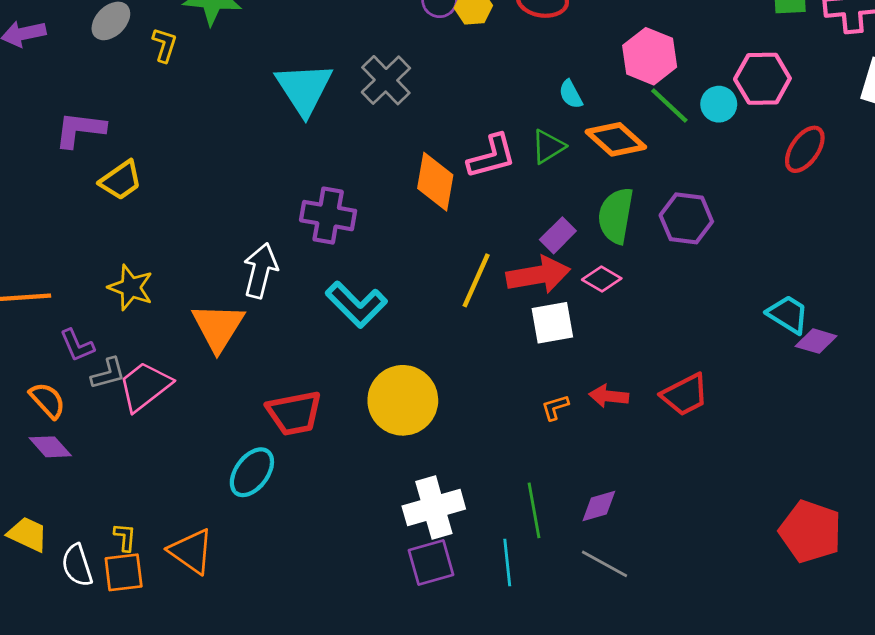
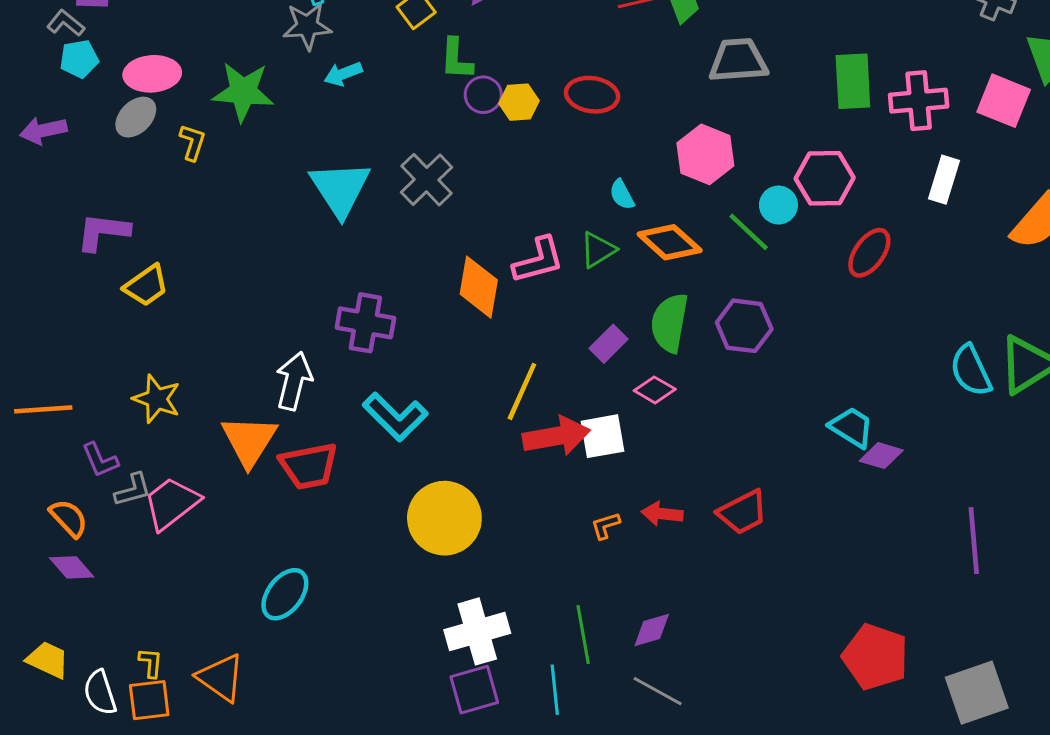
green line: (669, 106) -> (749, 232), moved
red arrow: (538, 275) -> (556, 436), moved
red trapezoid: (294, 413) -> (309, 466), moved

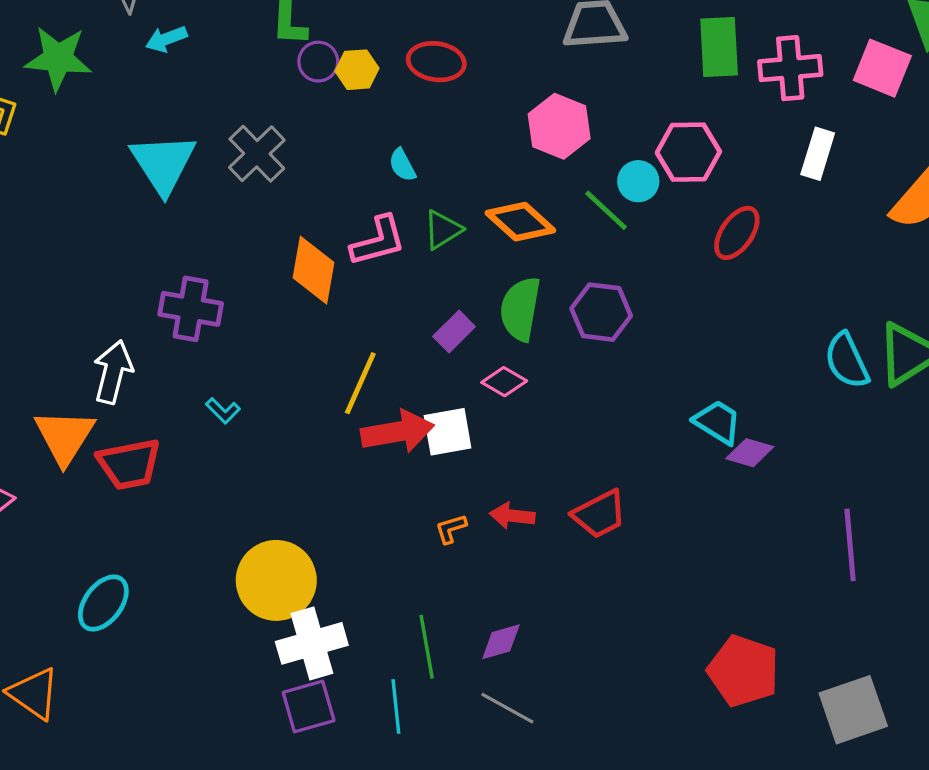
cyan semicircle: (622, 195) -> (402, 165), moved
cyan L-shape: (395, 417) -> (223, 411), size x0.5
yellow circle: (444, 518) -> (276, 580), moved

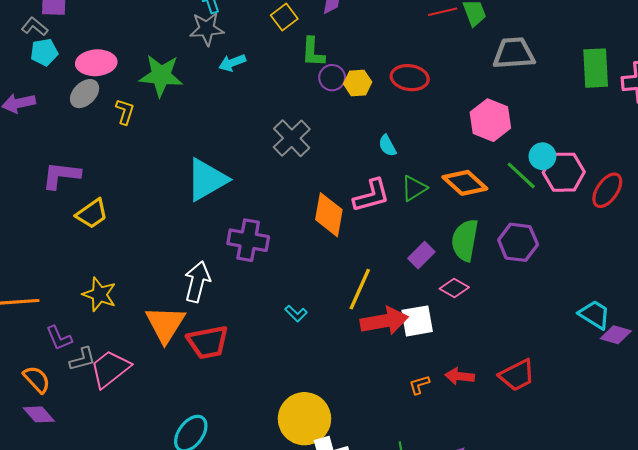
pink hexagon: (688, 152) -> (564, 172), moved
cyan triangle: (163, 163) -> (207, 180), moved, turned 33
cyan L-shape: (223, 411) -> (296, 314), moved

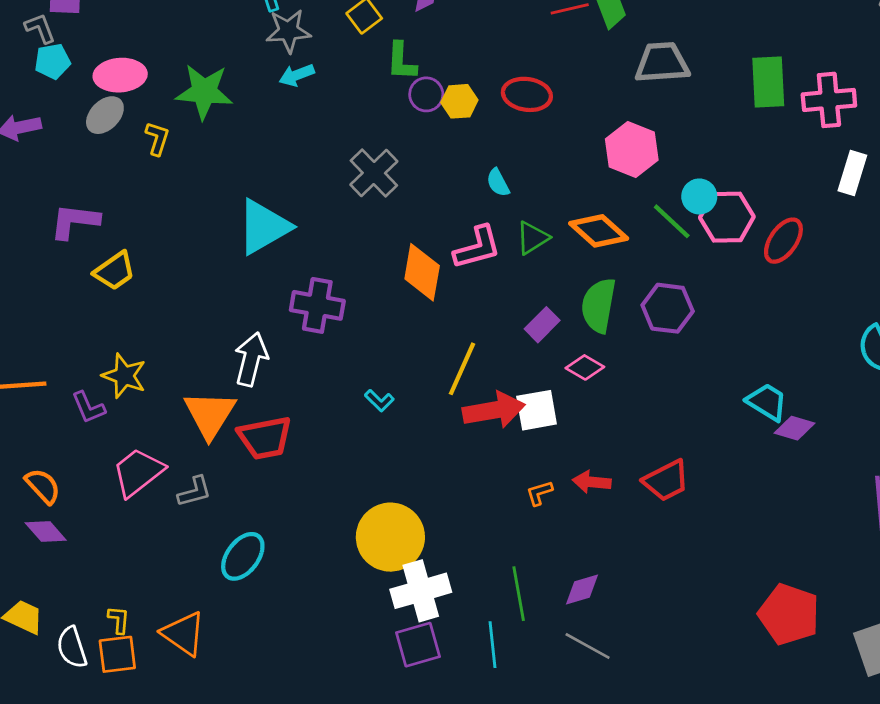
gray L-shape: (35, 27) -> (40, 28), turned 30
gray star: (207, 29) -> (288, 31), moved
purple L-shape: (59, 338) -> (88, 407), moved
gray L-shape: (82, 359) -> (195, 492), moved

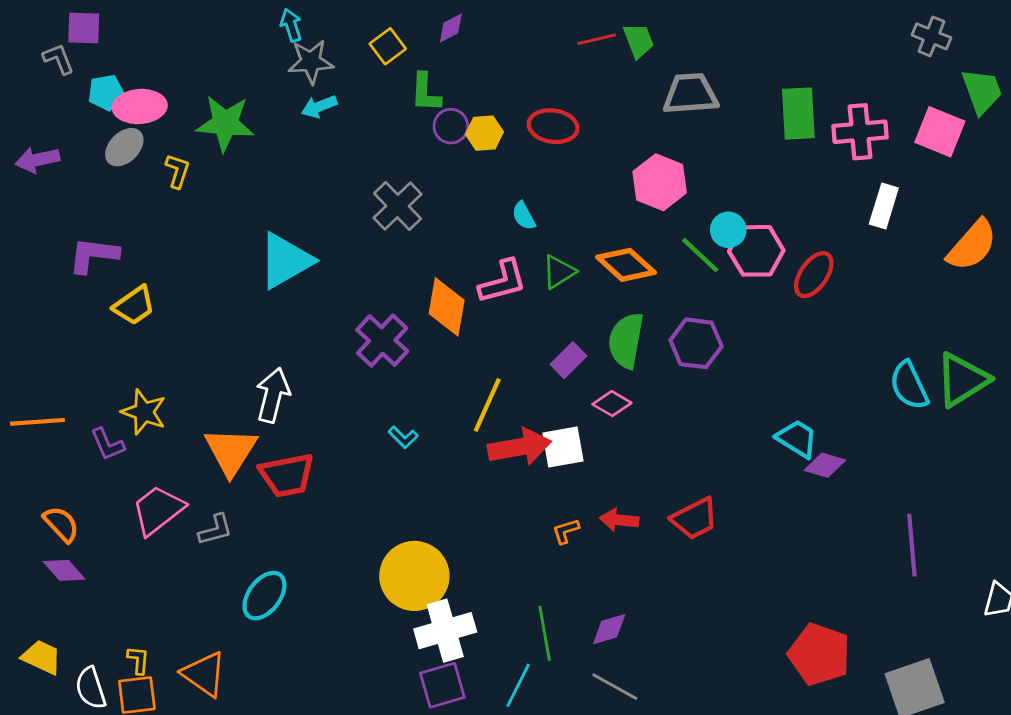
cyan pentagon: (53, 61) -> (106, 92), moved
purple cross: (317, 305) -> (382, 341), moved, turned 33
cyan line: (492, 645) -> (518, 685), turned 33

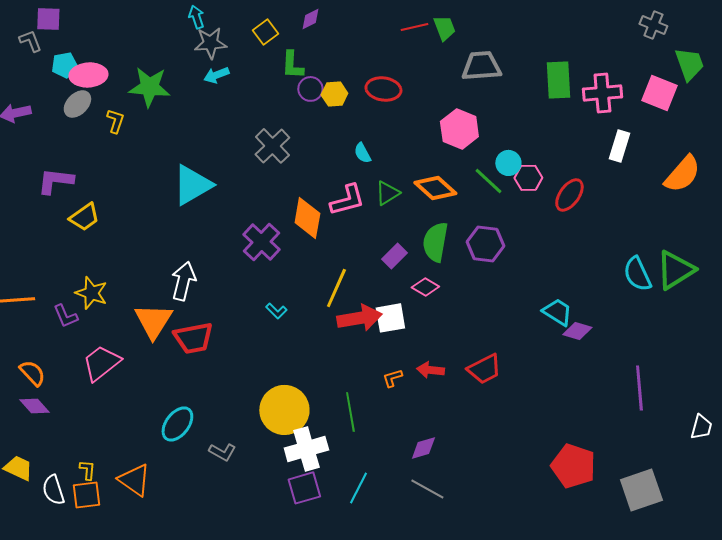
pink hexagon: (756, 251) -> (528, 178), size x0.7
gray L-shape: (215, 530) -> (222, 452), moved, turned 44
green line: (545, 633) -> (350, 412), moved

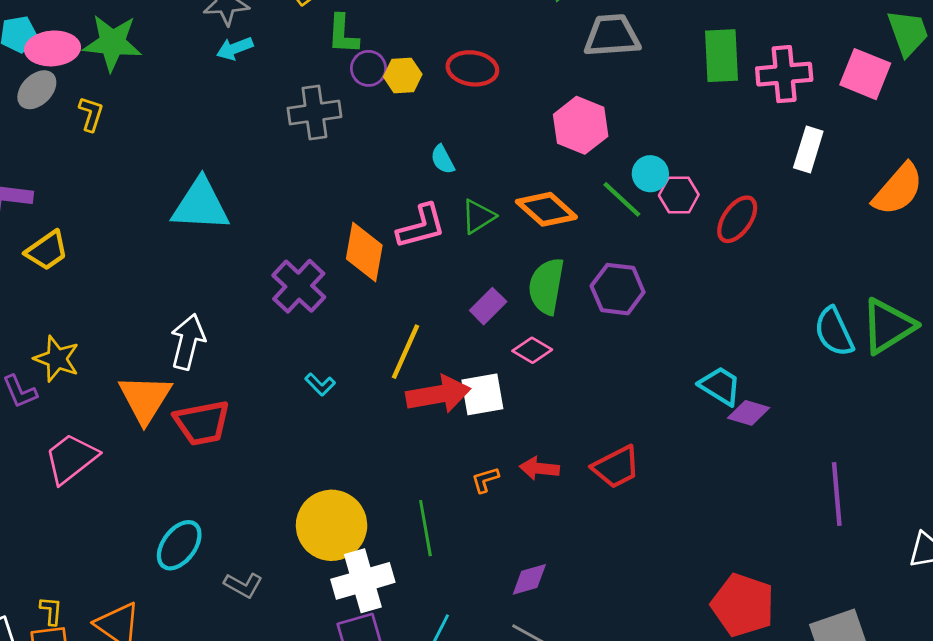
green star: (149, 87) -> (112, 43), moved
gray cross: (272, 146) -> (314, 113), moved, turned 36
cyan triangle: (192, 185) -> (201, 205), turned 33

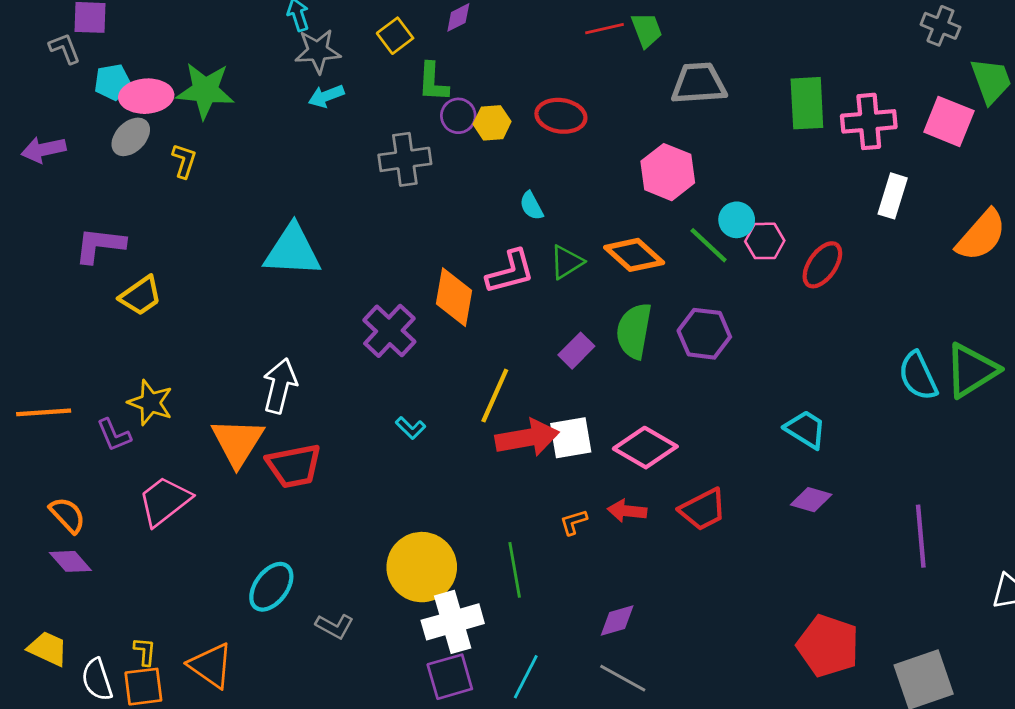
pink diamond: (532, 350) -> (645, 448), moved, size x1.6
purple diamond: (749, 413) -> (811, 500), moved

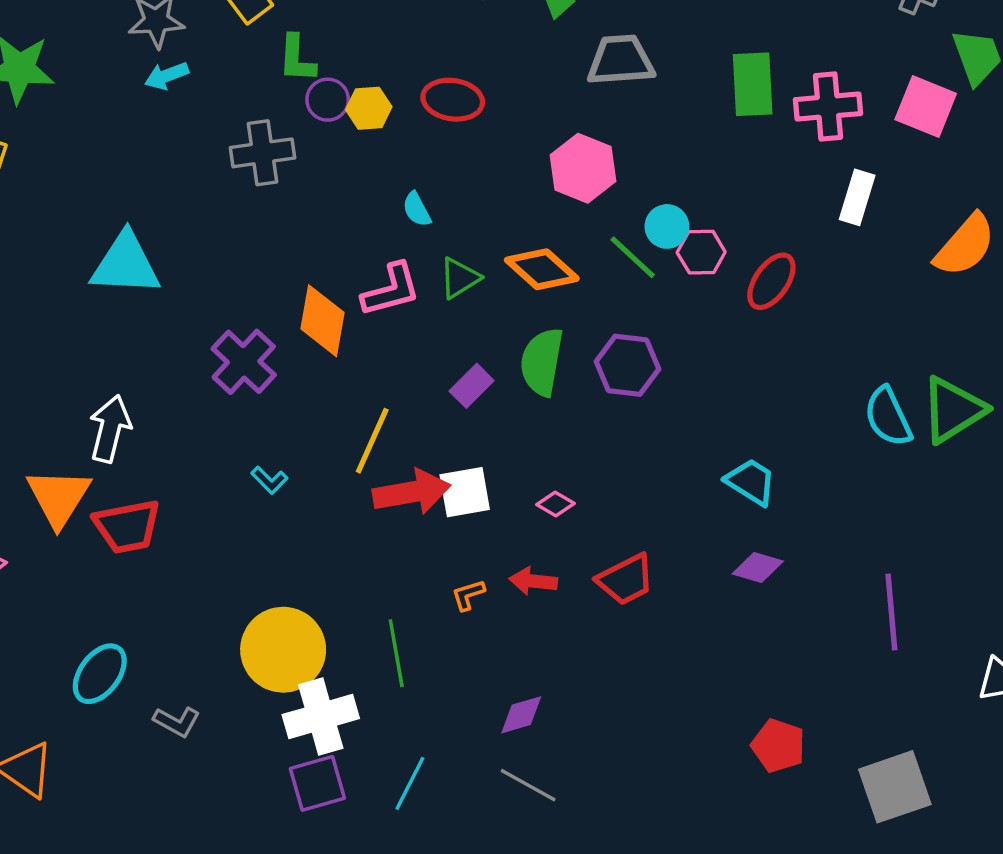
pink diamond: (645, 448) -> (556, 504), size x0.5
red pentagon: (828, 646) -> (778, 746), size x0.7

